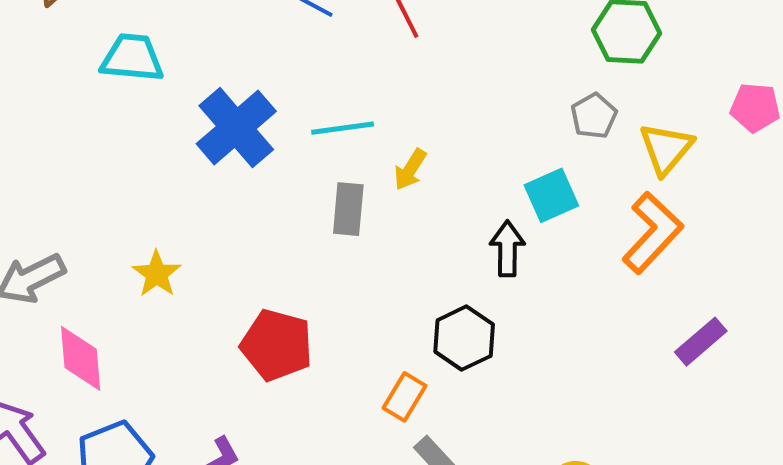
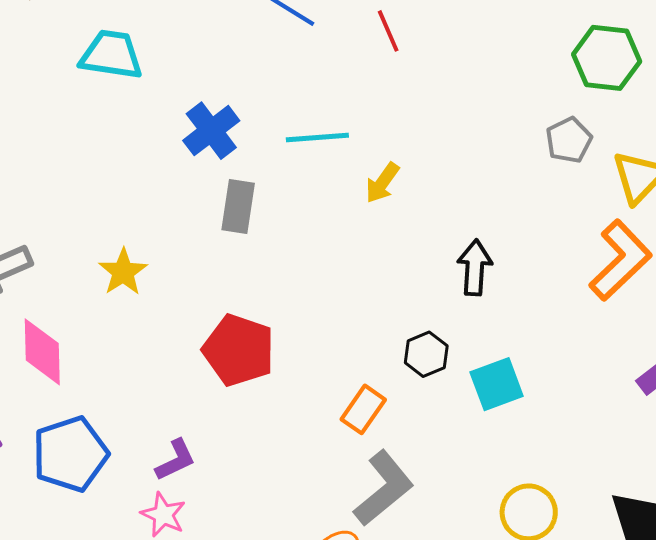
blue cross: (236, 128) -> (211, 131), size x0.7
cyan square: (551, 195) -> (497, 384), moved
gray rectangle: (348, 209) -> (238, 206), moved
black hexagon: (464, 338) -> (426, 354), size x0.7

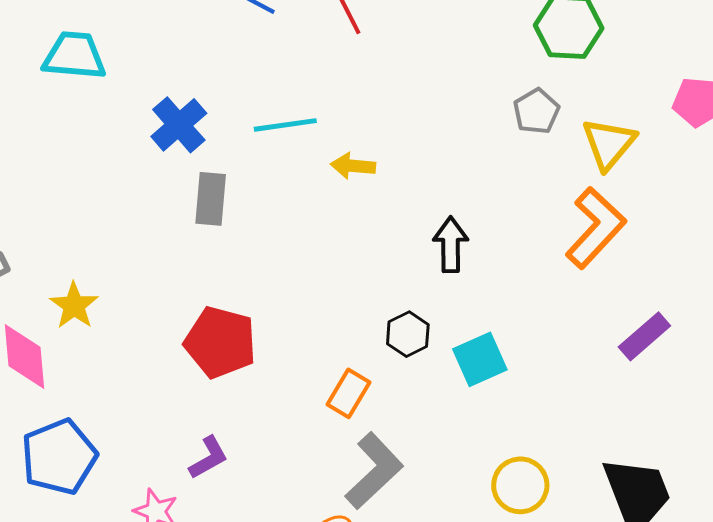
yellow arrow: (382, 183) -> (353, 166), turned 63
yellow star: (123, 272) -> (74, 306), moved
purple L-shape: (176, 460) -> (209, 458), moved

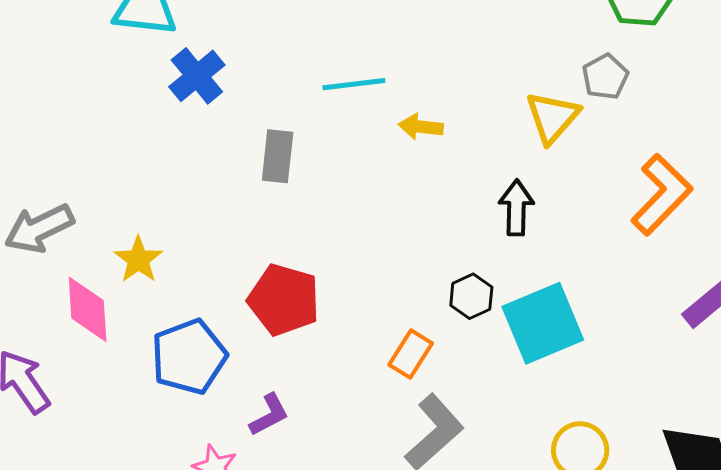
blue cross: (179, 125) -> (197, 76), moved
yellow triangle: (609, 144) -> (552, 117), moved
cyan square: (480, 359) -> (543, 323), size x1.5
blue pentagon: (59, 457) -> (189, 357), moved

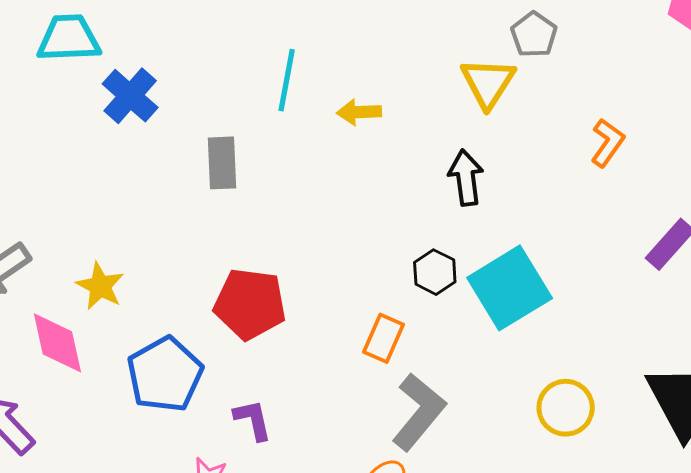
cyan line: (354, 84) -> (287, 80), turned -64
orange L-shape: (662, 195) -> (608, 143), size x0.6
purple L-shape: (269, 415) -> (253, 420), turned -66

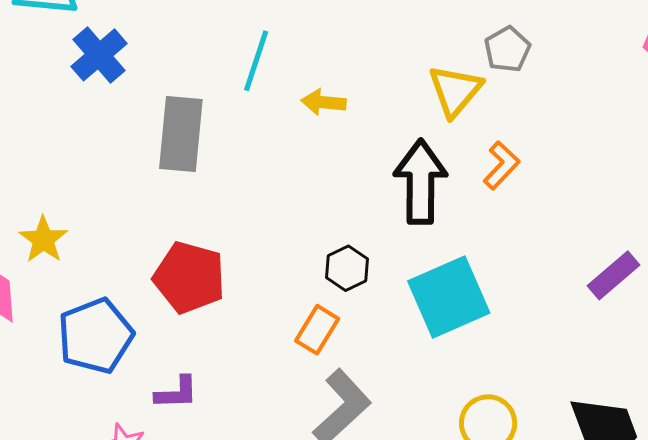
orange L-shape: (608, 143) -> (501, 165), moved
gray rectangle: (222, 163) -> (181, 134), size x1.4
black arrow: (466, 178) -> (420, 182), size x1.5
black hexagon: (435, 272) -> (347, 268), moved
purple L-shape: (253, 420) -> (177, 393), turned 93

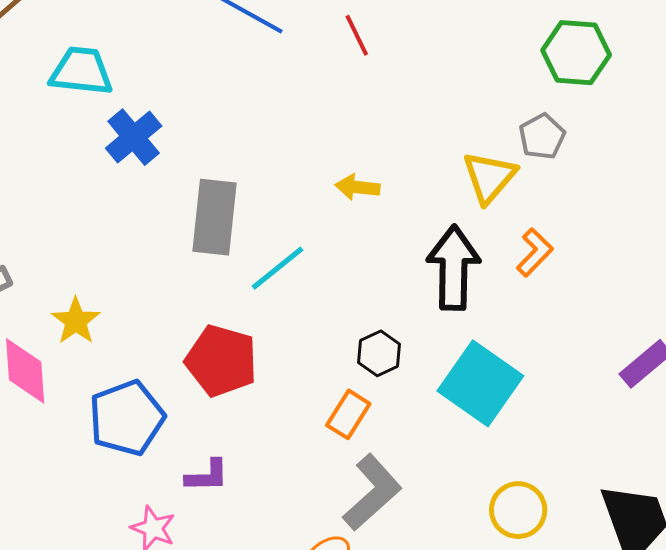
cyan line: (256, 61) -> (277, 268), moved, turned 32
cyan square: (449, 297) -> (480, 383), turned -32

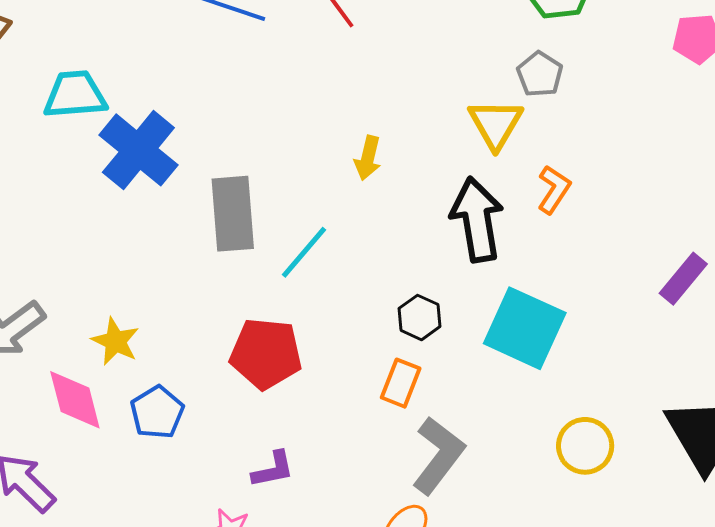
blue cross: (134, 137) -> (138, 150), size x1.4
yellow arrow: (358, 187) -> (368, 158), turned -72
blue pentagon: (127, 418) -> (157, 412), moved, size x0.7

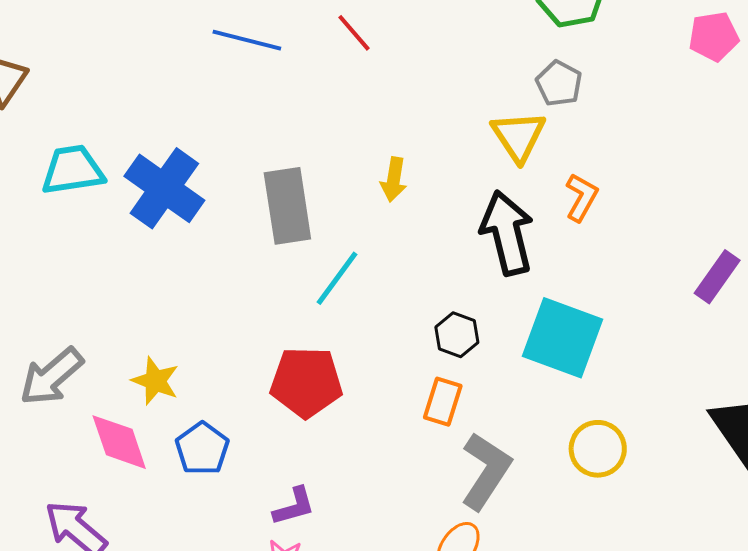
cyan trapezoid: (75, 95) -> (73, 170), moved
gray rectangle: (233, 214) -> (287, 206), moved
yellow circle: (585, 446) -> (598, 449), moved
purple L-shape: (273, 469) -> (294, 506), moved

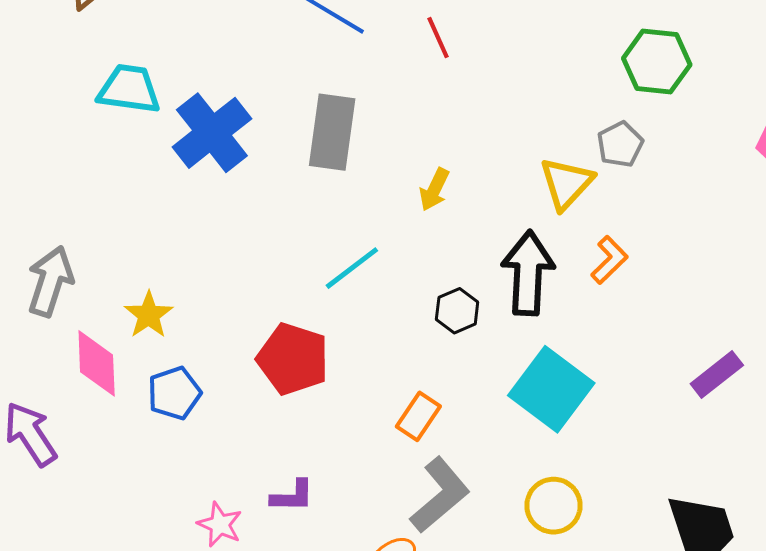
gray rectangle: (287, 206) -> (332, 132), moved
black hexagon: (457, 335) -> (457, 311), moved
gray arrow: (52, 377) -> (50, 281), turned 132
purple L-shape: (294, 506) -> (292, 496), moved

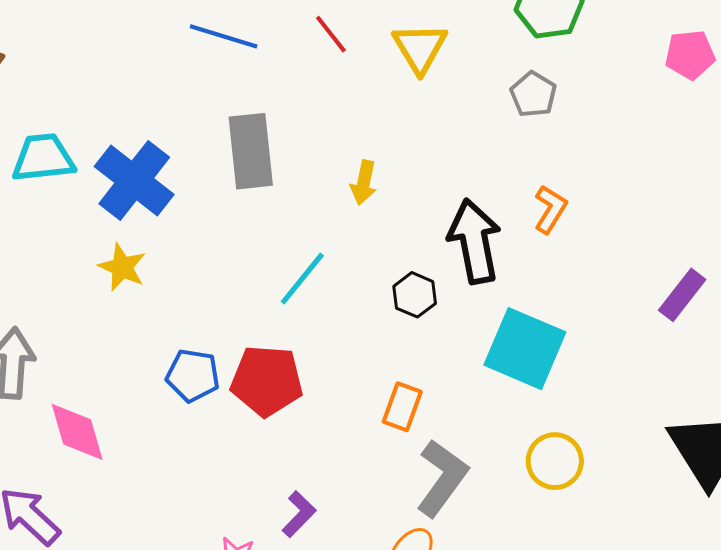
yellow triangle: (566, 183) -> (420, 48), moved
yellow star: (149, 315) -> (122, 267), moved
blue pentagon: (174, 393) -> (193, 375), moved, turned -30
purple L-shape: (292, 496) -> (299, 514), turned -33

